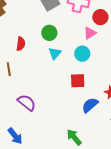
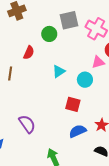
green circle: (49, 33) -> (49, 34), moved
purple semicircle: (27, 103) -> (27, 124), moved

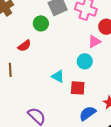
red semicircle: (29, 53) -> (24, 46), turned 40
cyan triangle: (59, 71) -> (58, 76), moved, turned -48

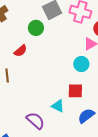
cyan triangle: (58, 76) -> (58, 106), moved

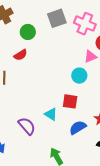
green circle: (36, 28) -> (28, 32), moved

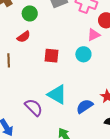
red square: (70, 101) -> (51, 56), moved
cyan triangle: (51, 114) -> (57, 94), size x1.5

